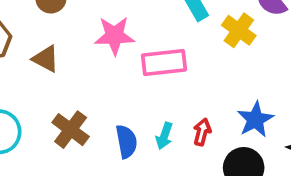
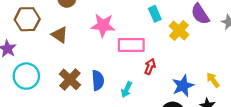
red arrow: (202, 132) -> (150, 67), moved
blue semicircle: (126, 142) -> (98, 80), moved

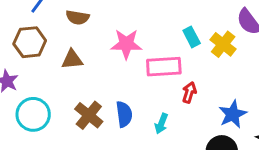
cyan rectangle: (155, 14) -> (192, 37), moved
brown triangle: (60, 35) -> (72, 59), turned -36

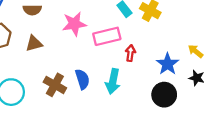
cyan arrow: (161, 124) -> (113, 81), size x1.5

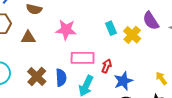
pink rectangle: (107, 36) -> (83, 58), moved
blue star: (167, 64) -> (123, 81), moved

